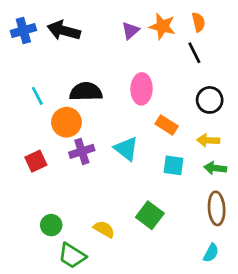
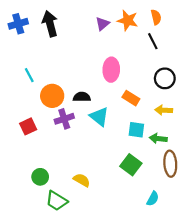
black arrow: (64, 31) -> (50, 24), turned 60
black semicircle: (86, 92) -> (82, 97), moved, size x0.7
green arrow: (215, 168) -> (158, 139), moved
green square: (150, 215) -> (131, 165), moved
cyan semicircle: (211, 253) -> (153, 199), moved

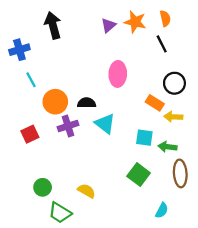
blue cross: (18, 24) -> (19, 50), moved
orange rectangle: (131, 98) -> (155, 103), moved

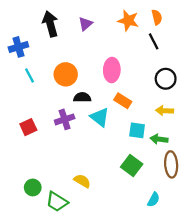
purple triangle: (108, 25) -> (85, 24), moved
orange circle: (55, 102) -> (66, 74), moved
orange rectangle: (155, 103) -> (123, 101), moved
green circle: (43, 187) -> (33, 187), moved

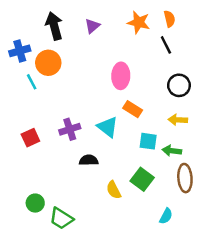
orange circle: (66, 74) -> (48, 63), moved
black semicircle: (82, 97) -> (89, 160), moved
yellow semicircle: (82, 181) -> (114, 190), moved, turned -147

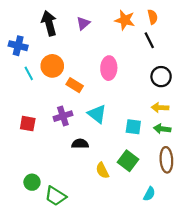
blue cross: (20, 51) -> (18, 46), turned 30
orange circle: (48, 63) -> (52, 66), moved
orange rectangle: (133, 109) -> (75, 85), moved
red square: (30, 138) -> (28, 124), turned 35
green arrow: (172, 151) -> (162, 129), moved

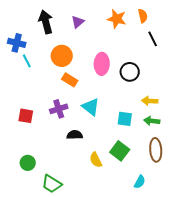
black line: (149, 40) -> (153, 39), moved
orange circle: (52, 66) -> (62, 56), moved
cyan line: (29, 73) -> (27, 61), moved
black circle: (161, 77) -> (130, 72), moved
green circle: (32, 182) -> (28, 163), moved

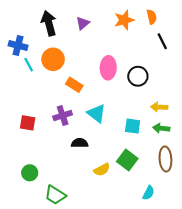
orange star: (117, 19) -> (124, 20), turned -30
orange circle: (62, 56) -> (53, 59), moved
yellow semicircle: (96, 160) -> (102, 170), turned -91

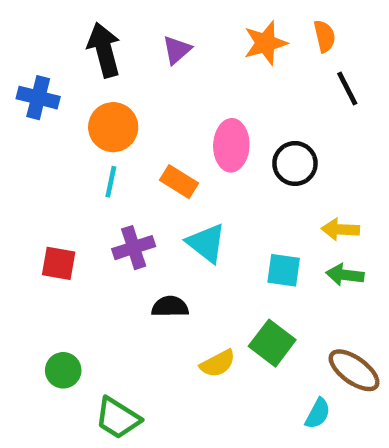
cyan line: (29, 65) -> (111, 182), moved, turned 40
orange rectangle: (74, 85) -> (179, 182), moved
brown ellipse: (165, 159) -> (354, 370), moved, turned -50

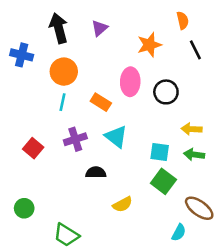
orange star: (265, 43) -> (149, 45), moved
red square: (59, 263) -> (33, 148), turned 30
green square: (272, 343) -> (163, 181), moved
green circle: (63, 370) -> (24, 208), moved

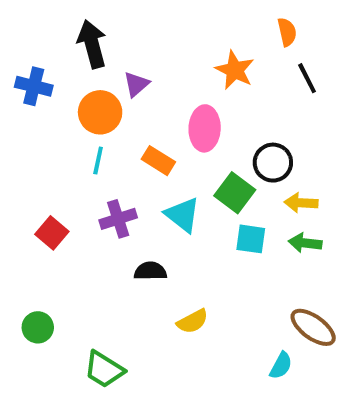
purple triangle: (100, 28) -> (136, 84), moved
orange star: (149, 45) -> (235, 70), turned -30
black circle: (166, 92) -> (273, 163), moved
green square: (163, 181) -> (235, 193), moved

